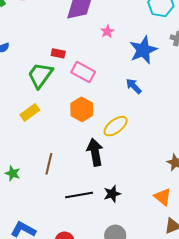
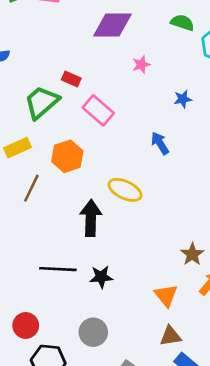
blue star: (143, 50) -> (183, 99), size x0.5
orange hexagon: (82, 109) -> (67, 156), moved
yellow ellipse: (116, 126) -> (125, 190), turned 50
brown line: (49, 164) -> (31, 188), moved

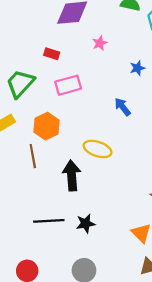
red rectangle: (71, 79) -> (52, 54), moved
pink rectangle: (98, 110) -> (68, 85), turned -50
brown line: (31, 188) -> (33, 156), moved, turned -30

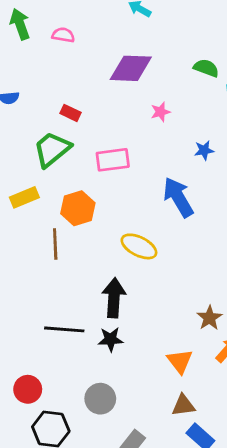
red rectangle: (52, 54) -> (70, 113), moved
blue arrow: (122, 107) -> (178, 197), size x1.6
black arrow: (72, 175) -> (114, 298), moved

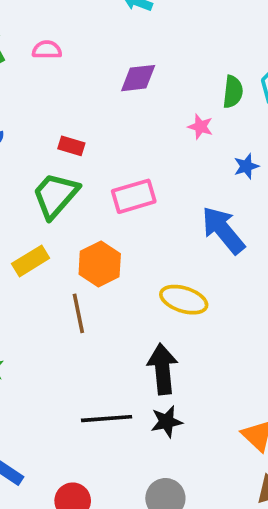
purple diamond: (131, 68) -> (138, 78), size x0.7
green semicircle: (206, 68) -> (233, 92), moved, turned 85
pink star: (161, 112) -> (200, 127), moved, turned -30

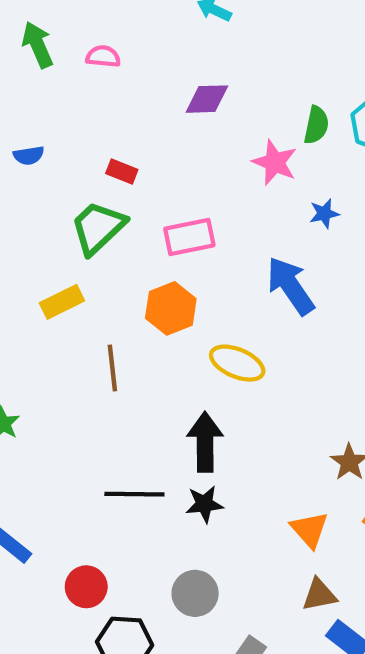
pink star: (200, 127) -> (275, 162), size x1.5
orange hexagon: (100, 264) -> (171, 308), moved

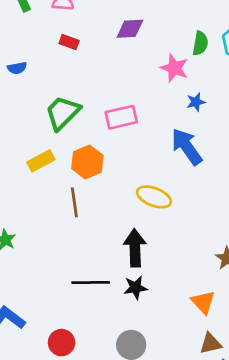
red rectangle: (122, 172) -> (69, 42), moved
blue star: (324, 214) -> (196, 102), moved
orange hexagon: (171, 308) -> (87, 162), moved

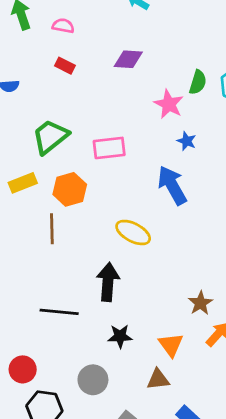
blue star: (196, 102) -> (187, 141), turned 30
black star: (136, 288) -> (120, 336), moved
brown triangle: (211, 344) -> (158, 379), moved

